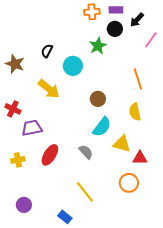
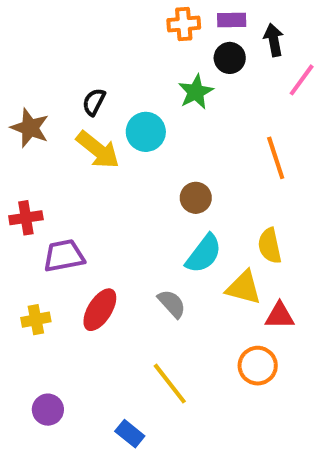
black arrow: (137, 20) -> (274, 40), turned 126
yellow arrow: (49, 89) -> (98, 150), moved
red cross: (13, 109) -> (26, 218), turned -35
yellow semicircle: (135, 112) -> (270, 246), moved

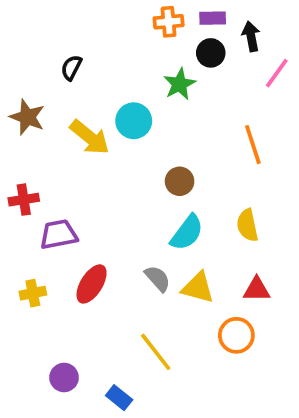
black semicircle: (94, 102) -> (71, 68), moved
yellow triangle: (244, 288) -> (198, 288), moved
purple circle: (48, 410) -> (64, 377), moved

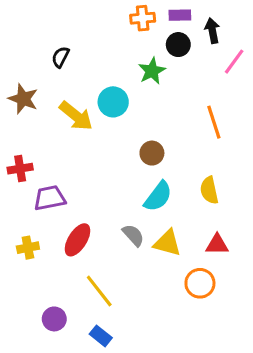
yellow line: (156, 352) -> (99, 291), moved

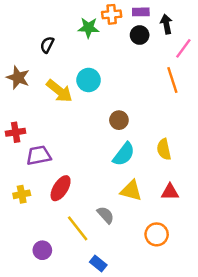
green star: (152, 71) -> (89, 28), moved, turned 30
orange line: (214, 122) -> (172, 80), moved
gray semicircle: (133, 235) -> (106, 215), moved
orange circle: (200, 283) -> (157, 234), moved
blue rectangle: (101, 336) -> (98, 264), moved

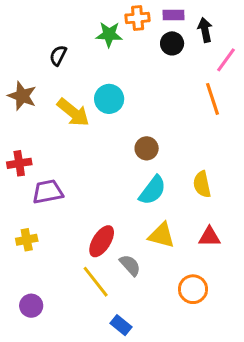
red ellipse: (61, 188) -> (102, 241), moved
purple circle: (42, 250) -> (31, 306), moved

